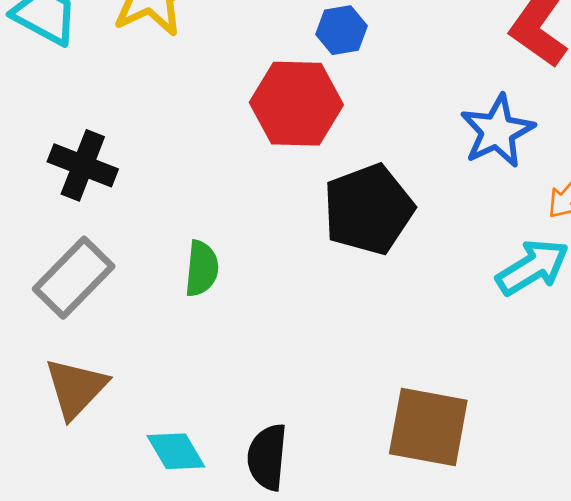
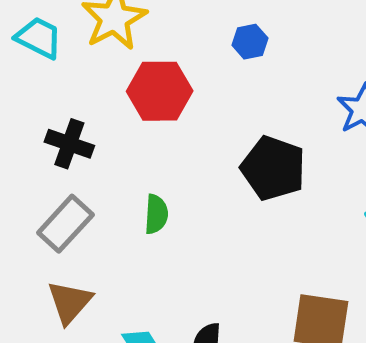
red hexagon: (296, 104) -> (160, 91), moved
black pentagon: (368, 209) -> (273, 168), turned -30

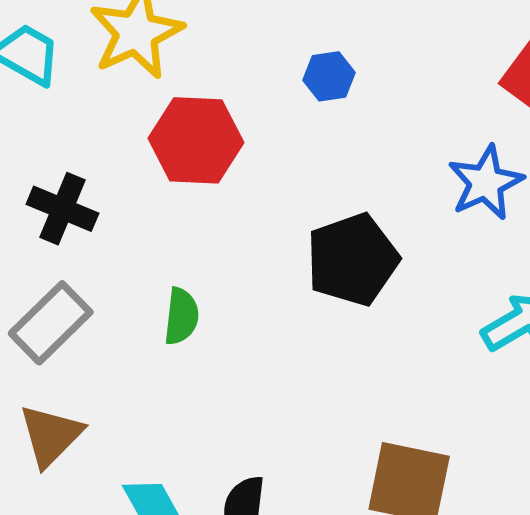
black pentagon: (273, 168) -> (353, 260), turned 30

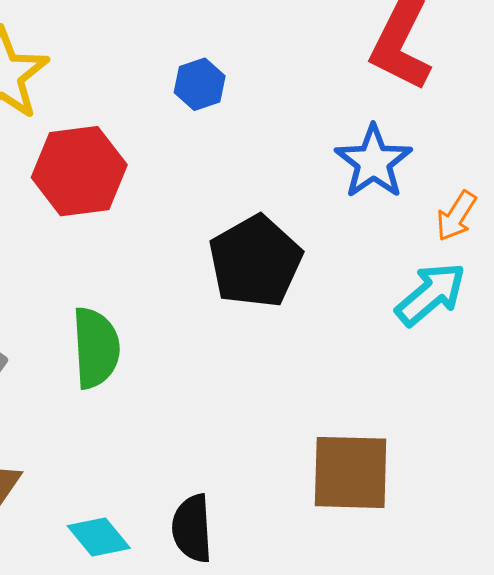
green semicircle: (181, 316) -> (96, 348), size x1.4

